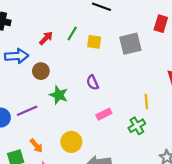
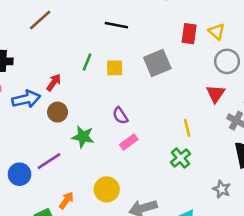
red arrow: (46, 38) -> (54, 82), moved
pink rectangle: (104, 114) -> (129, 142), moved
orange arrow: (36, 146) -> (66, 200), turned -96

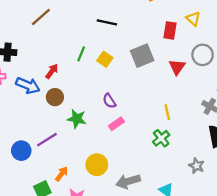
yellow triangle: (217, 32) -> (193, 19), moved
yellow square: (115, 68) -> (105, 59), turned 35
red triangle: (215, 94) -> (177, 67), moved
blue arrow: (26, 99) -> (28, 85), turned 35

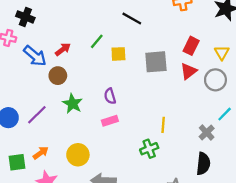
yellow triangle: (193, 19) -> (222, 53), moved
yellow square: (105, 59) -> (118, 54), turned 35
red triangle: (177, 67) -> (189, 71), moved
purple line: (47, 140) -> (37, 115), turned -30

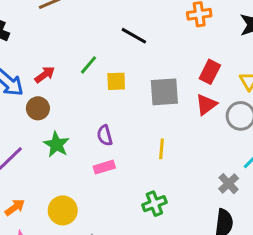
yellow line: (163, 125) -> (161, 149), moved

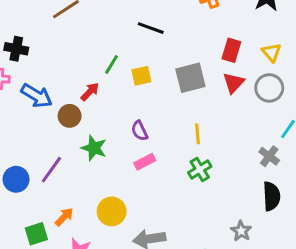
red arrow: (45, 75) -> (90, 92), moved
green cross: (154, 204) -> (200, 170), moved

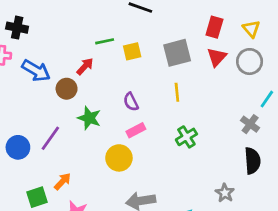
green line: (112, 65) -> (105, 41), turned 48
yellow line: (198, 134) -> (177, 92), moved
yellow circle: (112, 211) -> (119, 158), moved

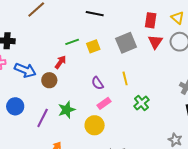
yellow line: (177, 92) -> (125, 78), moved
green star: (89, 118) -> (67, 110), moved, turned -30
blue circle: (18, 147) -> (15, 106), moved

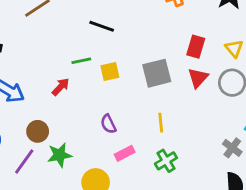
black line: (95, 14) -> (102, 26), moved
yellow line: (125, 78) -> (161, 123), moved
brown circle: (49, 80) -> (38, 131), moved
pink rectangle: (104, 103) -> (125, 153), moved

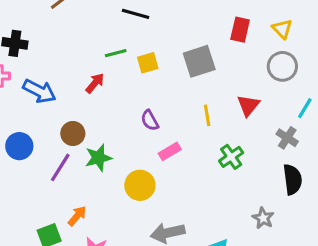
red triangle: (198, 78) -> (248, 105), moved
green cross: (166, 161) -> (231, 157), moved

